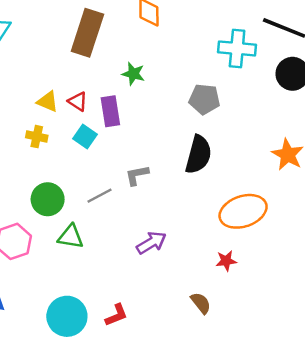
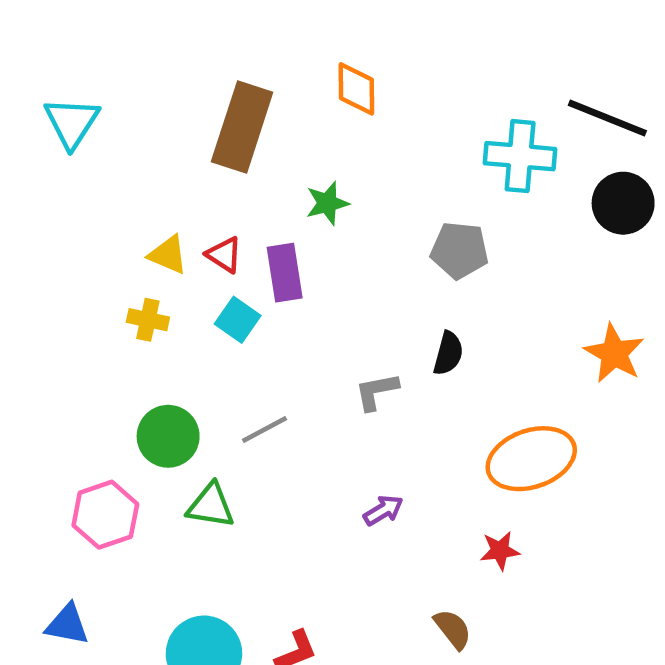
green star: (133, 74) -> (327, 203), turned -30
black semicircle: (198, 155) -> (448, 353), size x0.6
gray L-shape: (137, 175) -> (377, 391), moved
purple arrow: (151, 243) -> (383, 510), moved, size x0.7

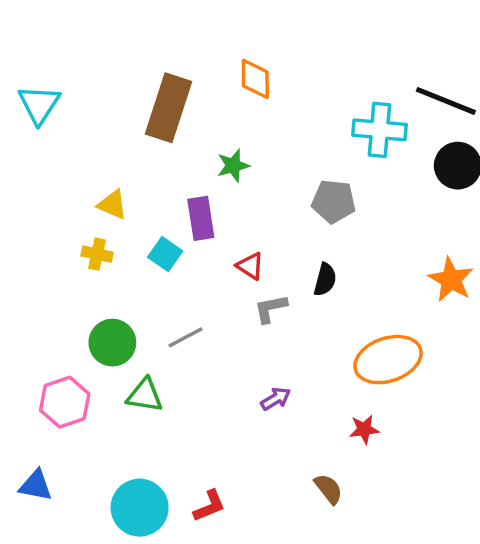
red triangle: (224, 255) -> (250, 266), moved

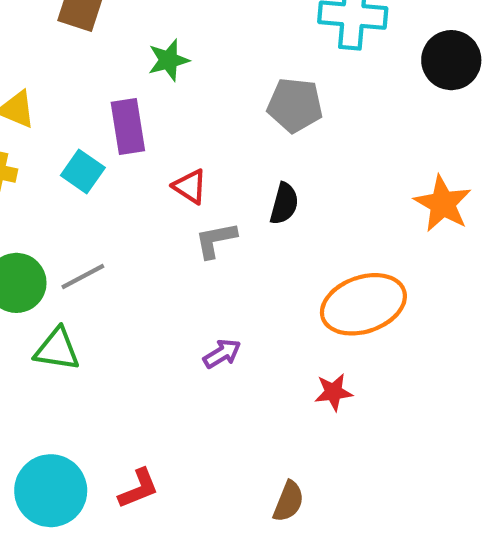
gray line: (186, 337) -> (83, 276), moved
brown semicircle: (328, 489) -> (288, 501), moved, turned 60

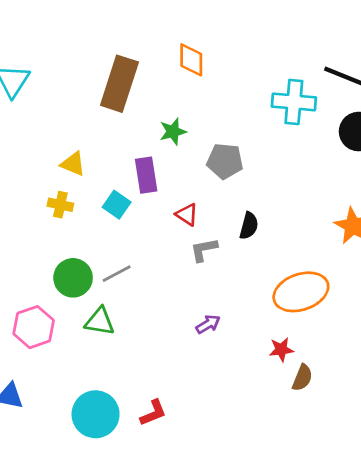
gray pentagon: (295, 105) -> (225, 161), moved
brown semicircle: (288, 501) -> (302, 378), moved

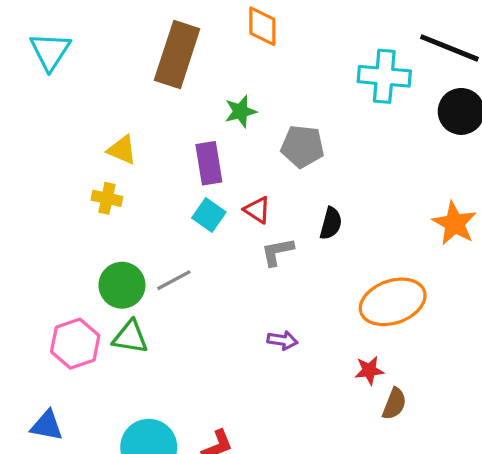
cyan square: (117, 205) -> (209, 215), moved
green triangle: (100, 321) -> (130, 337), moved
purple arrow: (208, 324) -> (282, 340), turned 40

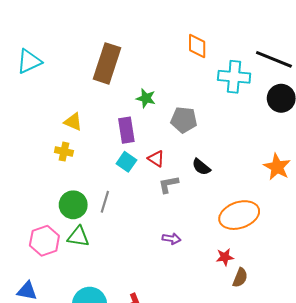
orange diamond: (262, 26) -> (197, 46), moved
cyan triangle: (50, 51) -> (29, 61), turned 32
green star: (241, 111) -> (146, 98), turned 30
black semicircle: (331, 223) -> (201, 167), turned 114
gray line: (174, 280) -> (105, 202), turned -45

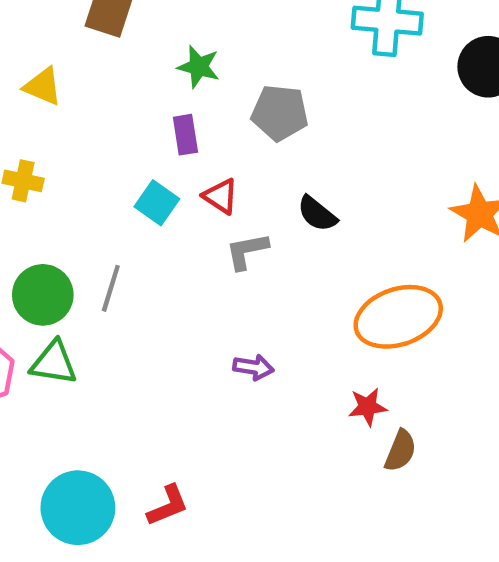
yellow triangle: (73, 122) -> (43, 86), moved
purple rectangle: (126, 130) -> (185, 135), moved, size x0.7

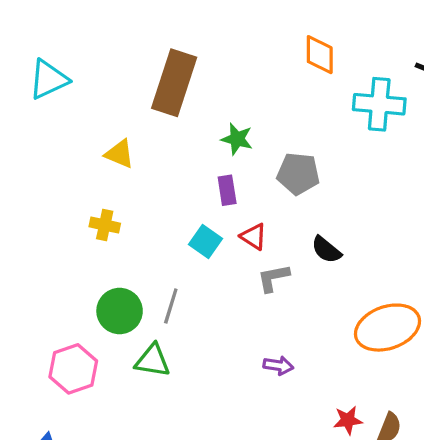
green triangle: (54, 363) -> (153, 361), moved
red star: (368, 407) -> (348, 420), moved

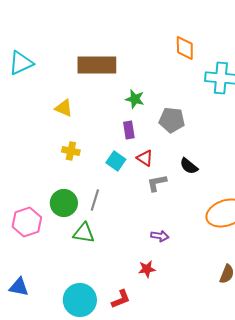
brown rectangle: (174, 83) -> (97, 65), turned 72
yellow cross: (105, 225) -> (71, 151), moved
pink hexagon: (73, 369) -> (27, 222), moved
red star: (348, 420) -> (147, 269), moved

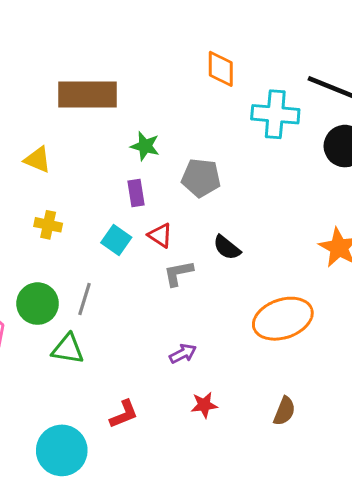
purple arrow: (160, 236) -> (183, 354), turned -36
red star: (147, 269) -> (204, 405), moved
red L-shape: (121, 299) -> (124, 414), moved

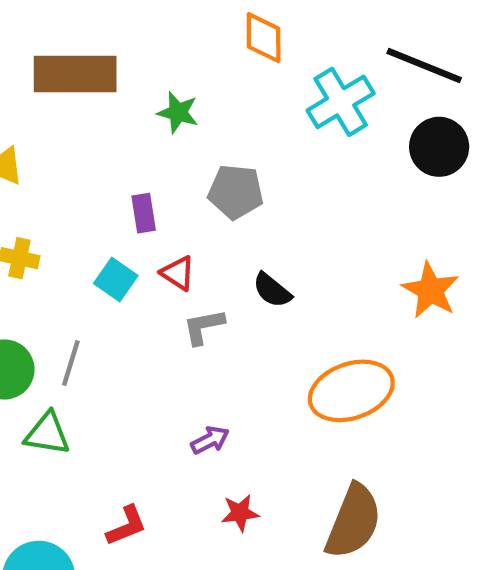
cyan cross: (275, 114) -> (341, 102), turned -36
green star: (145, 146) -> (178, 113), moved
brown semicircle: (284, 411) -> (353, 521), size x1.8

